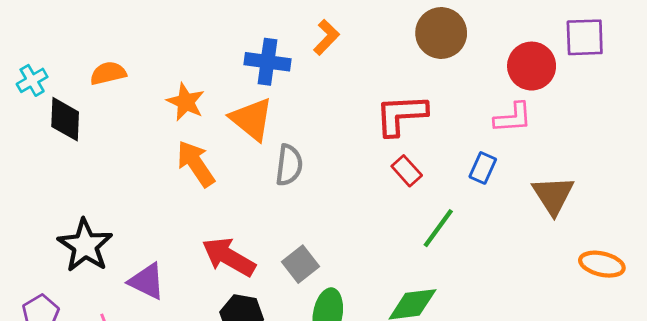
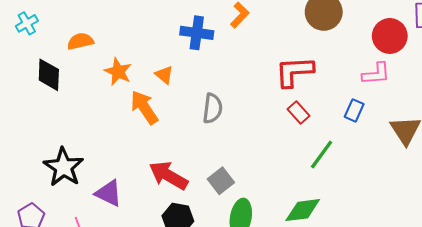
cyan cross: (32, 80) -> (27, 23), moved
orange star: (186, 102) -> (118, 72), moved
orange triangle: (252, 119) -> (164, 75), moved, size x0.6

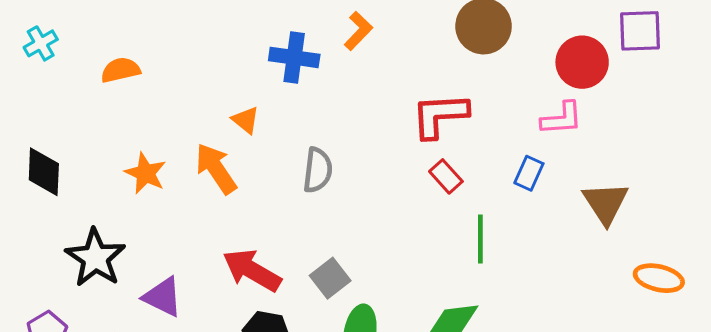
orange star: (118, 72) -> (146, 173), moved
black diamond: (49, 75) -> (44, 172), moved
green line: (322, 155) -> (480, 239), turned -36

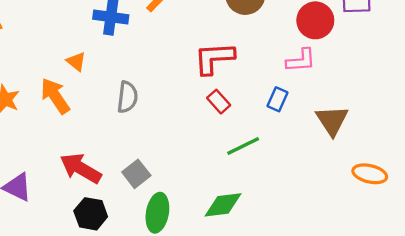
green line: (480, 239) -> (243, 146), turned 64

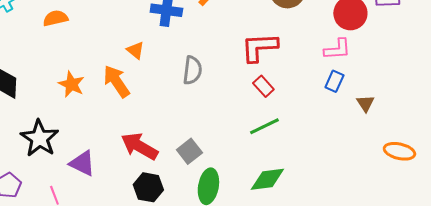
gray semicircle: (127, 97) -> (192, 70), moved
blue rectangle: (278, 99) -> (334, 81), moved
brown triangle: (332, 120) -> (365, 103), size x0.6
green line: (243, 146) -> (264, 126), moved

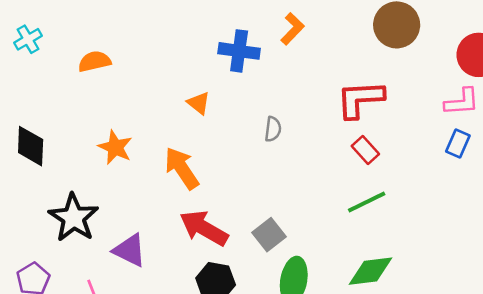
gray semicircle: (192, 70) -> (273, 129), size x0.7
orange arrow: (116, 81) -> (182, 168), moved

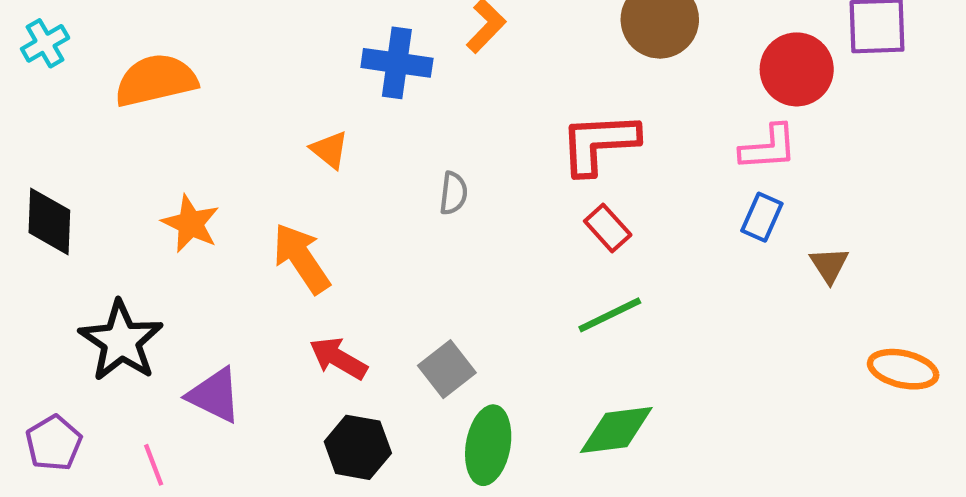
orange semicircle: (94, 61) -> (156, 80), size x1.5
red arrow: (204, 228) -> (338, 358), size x0.7

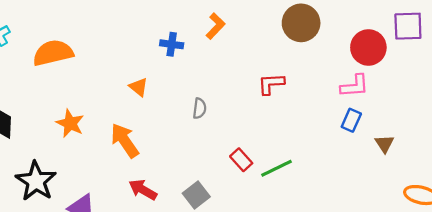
blue cross: (397, 63) -> (172, 44), size x0.7
red L-shape: (599, 143) -> (271, 84), size x0.7
red rectangle: (608, 228) -> (241, 160), moved

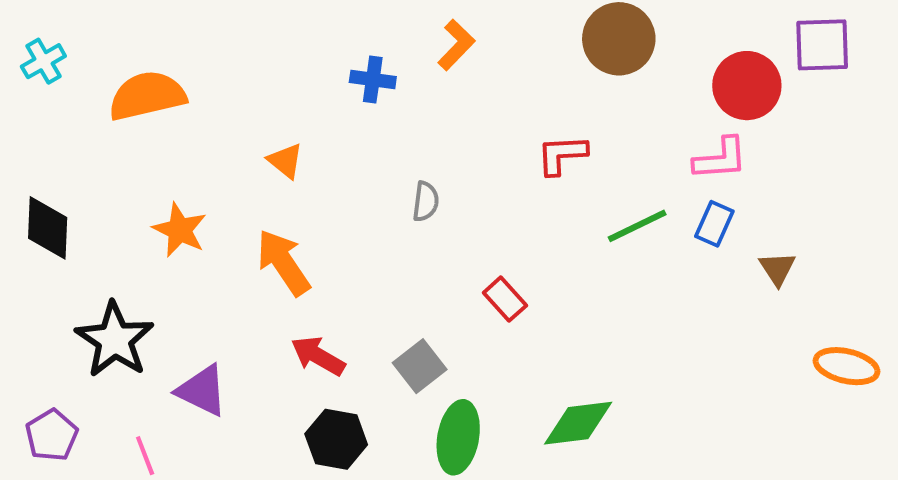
orange triangle: (139, 87) -> (285, 161), moved
green line: (276, 168) -> (637, 226), moved

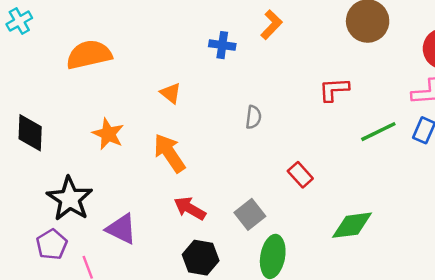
cyan cross: (43, 61) -> (19, 21), moved
green diamond: (578, 423) -> (352, 225), moved
purple pentagon: (52, 435) -> (52, 244), moved

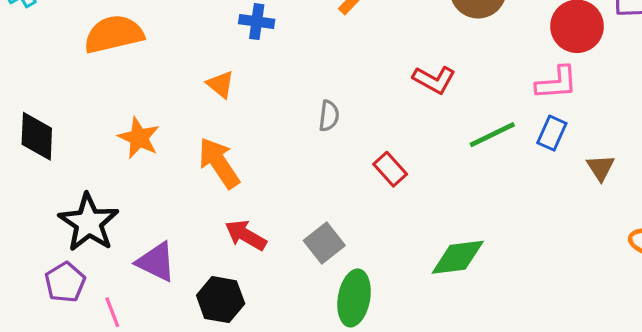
blue cross: (222, 45) -> (257, 22), moved
red L-shape: (334, 89) -> (434, 80), turned -148
red rectangle: (300, 175) -> (390, 169), moved
black hexagon: (201, 258) -> (221, 300), moved

